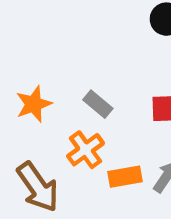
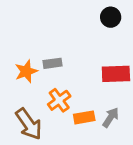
gray rectangle: (98, 104) -> (53, 63), moved, turned -48

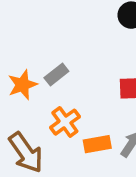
gray rectangle: (53, 63) -> (56, 75), turned -30

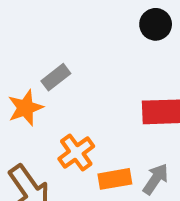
gray rectangle: (56, 75) -> (56, 77), moved

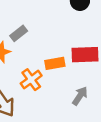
orange rectangle: (115, 179) -> (55, 63), moved

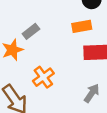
orange rectangle: (55, 63) -> (82, 26), moved

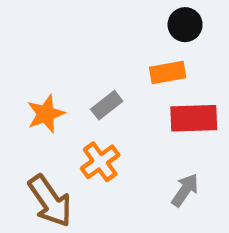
gray rectangle: (31, 31) -> (107, 105), moved

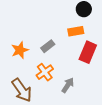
red rectangle: (194, 118) -> (88, 52), turned -65
gray arrow: (185, 190) -> (68, 85), moved

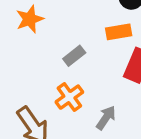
orange star: (20, 50) -> (30, 19), moved

